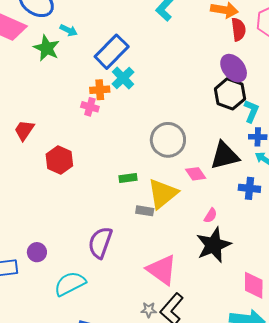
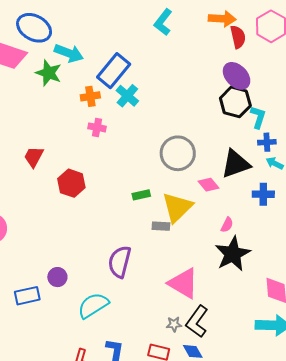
cyan arrow: (69, 30) -> (69, 53), size x1.6
orange cross: (100, 90) -> (90, 96), moved

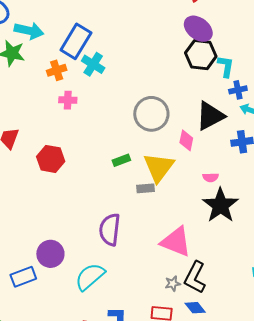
pink diamond: (208, 185) -> (186, 140), turned 60
pink semicircle: (227, 225) -> (211, 177), turned 70
purple circle: (57, 277) -> (50, 254), size x1.4

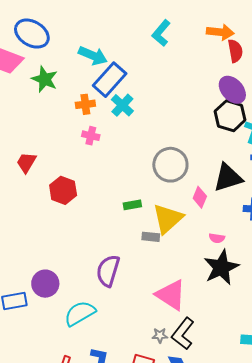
cyan arrow: (29, 31) -> (93, 56), moved

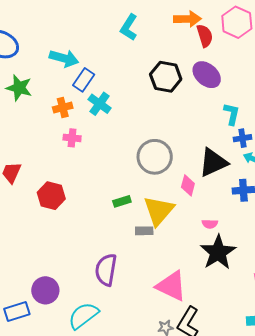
blue rectangle: (110, 80) -> (84, 80), size x0.7
black hexagon: (230, 116) -> (166, 77), moved

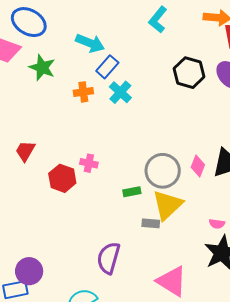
pink cross: (72, 138) -> (89, 163), moved
gray circle: (155, 157) -> (163, 171), moved
pink diamond: (188, 185) -> (198, 166), moved
purple circle: (45, 290) -> (29, 271), moved

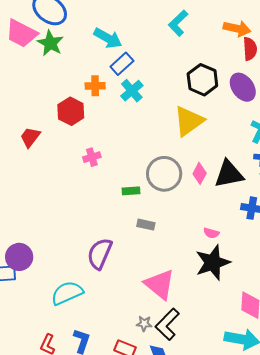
green star: (42, 68) -> (50, 43), moved
pink cross: (89, 163) -> (92, 157), turned -36
red hexagon: (62, 178) -> (71, 111), moved
yellow triangle: (167, 205) -> (189, 121), moved

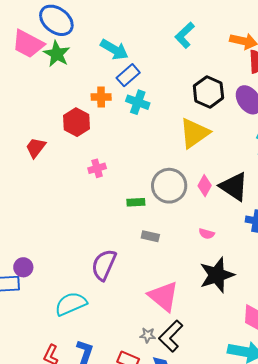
cyan cross: (132, 91) -> (138, 102), turned -30
black triangle: (229, 174) -> (234, 187), turned 44
pink semicircle: (211, 233) -> (207, 234), moved
purple circle: (19, 257) -> (23, 267), size x0.7

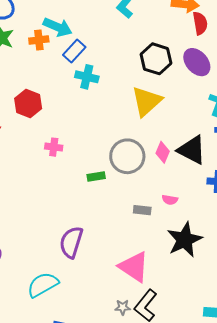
orange cross: (101, 97) -> (39, 40), moved
pink cross: (97, 168) -> (54, 147), turned 30
gray rectangle: (150, 236) -> (142, 210), moved

